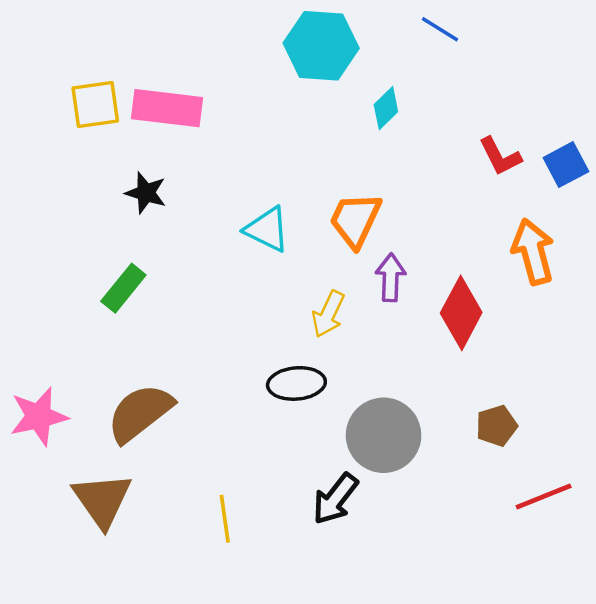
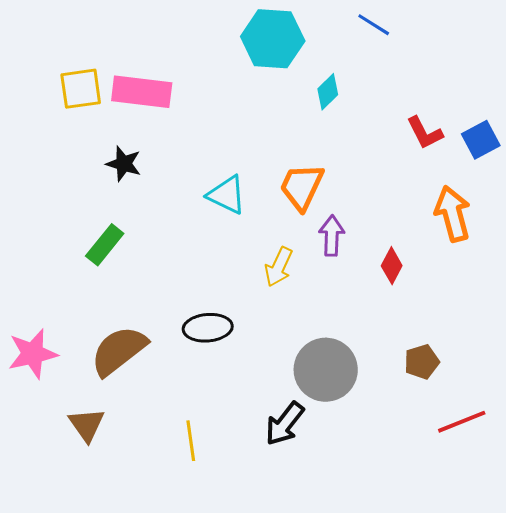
red diamond: (461, 313) -> (392, 266), size x0.6
black ellipse: (296, 383) -> (208, 328), moved
brown triangle: (102, 500) -> (87, 425), size x0.7

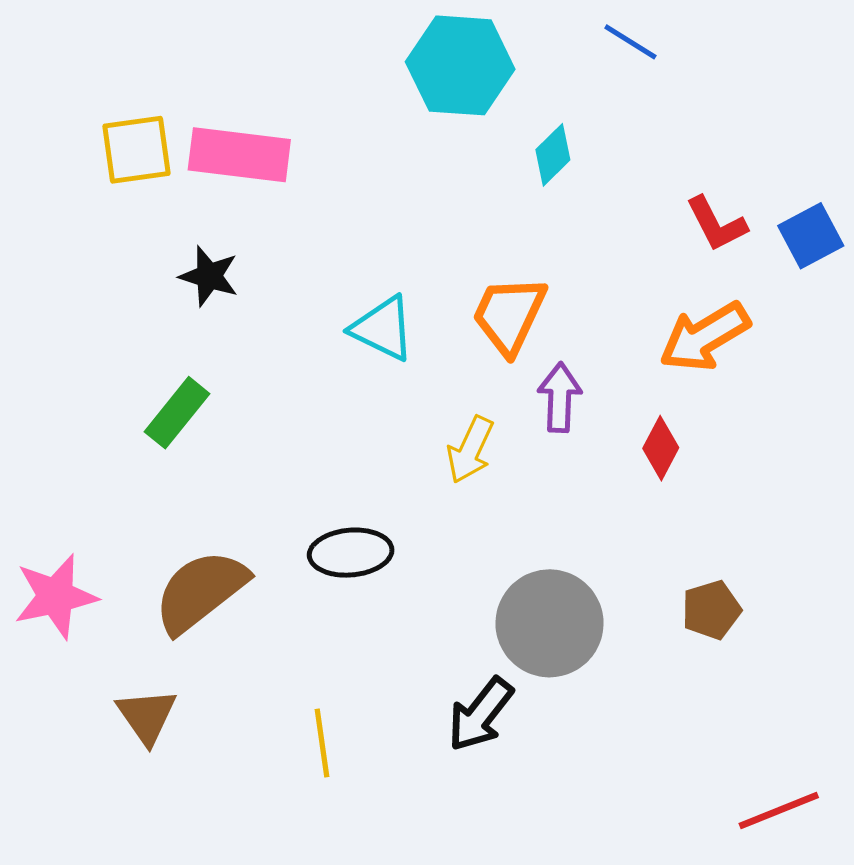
orange arrow: (453, 214) -> (705, 337), moved, turned -106
red line: (462, 422) -> (779, 810), moved

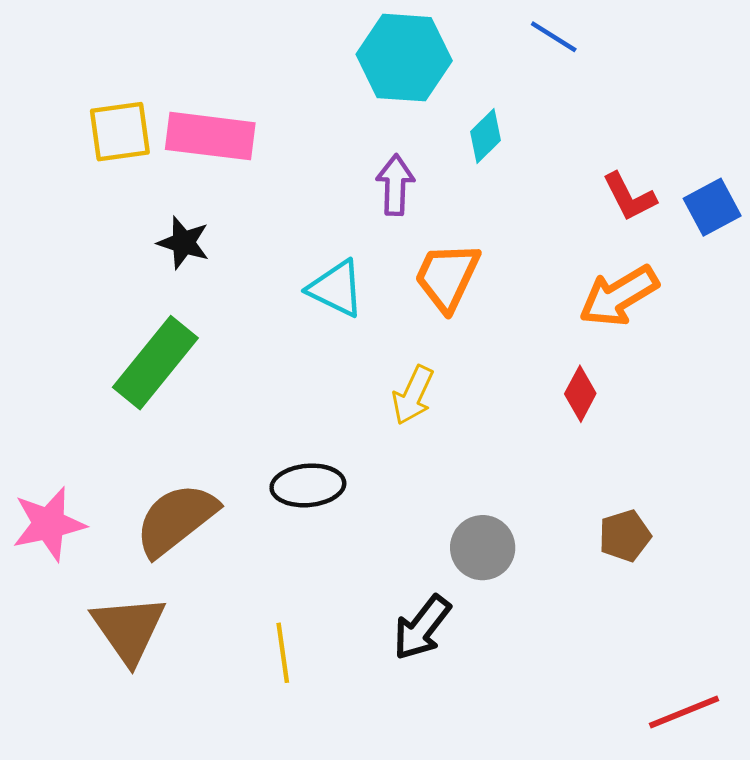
purple arrow: (560, 397) -> (395, 185), moved
green rectangle: (177, 413) -> (155, 363), size x1.5
gray circle: (550, 623) -> (483, 548), size x0.7
brown triangle: (147, 716) -> (129, 629), size x1.4

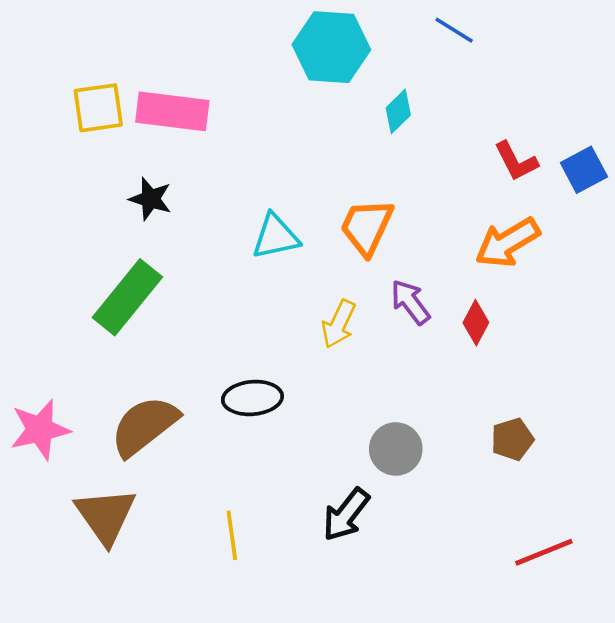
purple arrow: (395, 185) -> (410, 302), moved, turned -39
cyan triangle: (336, 289) -> (276, 236), turned -38
red line: (684, 712) -> (544, 552), moved

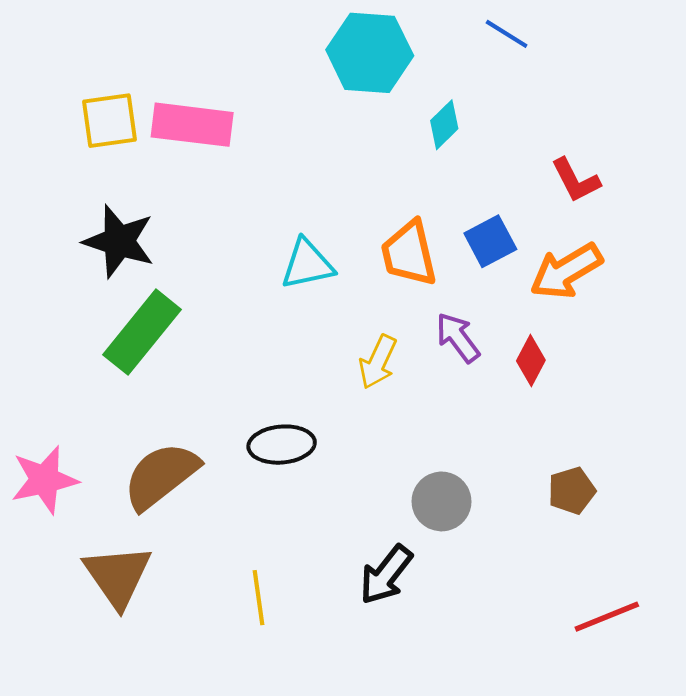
blue square: (584, 170) -> (490, 241), moved
black star: (150, 199) -> (119, 241), moved, size x1.5
orange trapezoid: (367, 227) -> (409, 253), turned -38

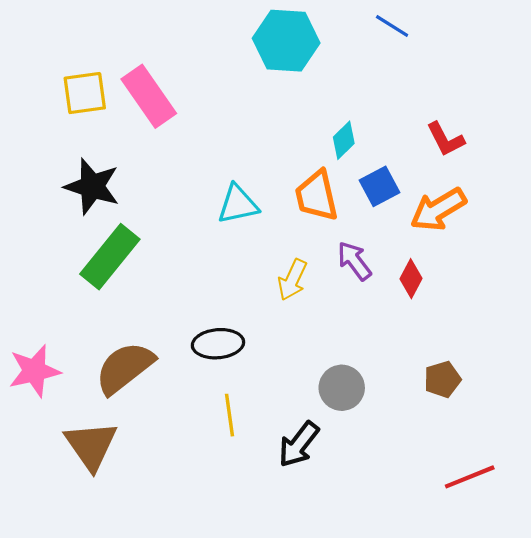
pink rectangle: (192, 125) -> (149, 96), turned 48
cyan diamond: (444, 125) -> (344, 140), moved
yellow line: (259, 598) -> (230, 415), moved

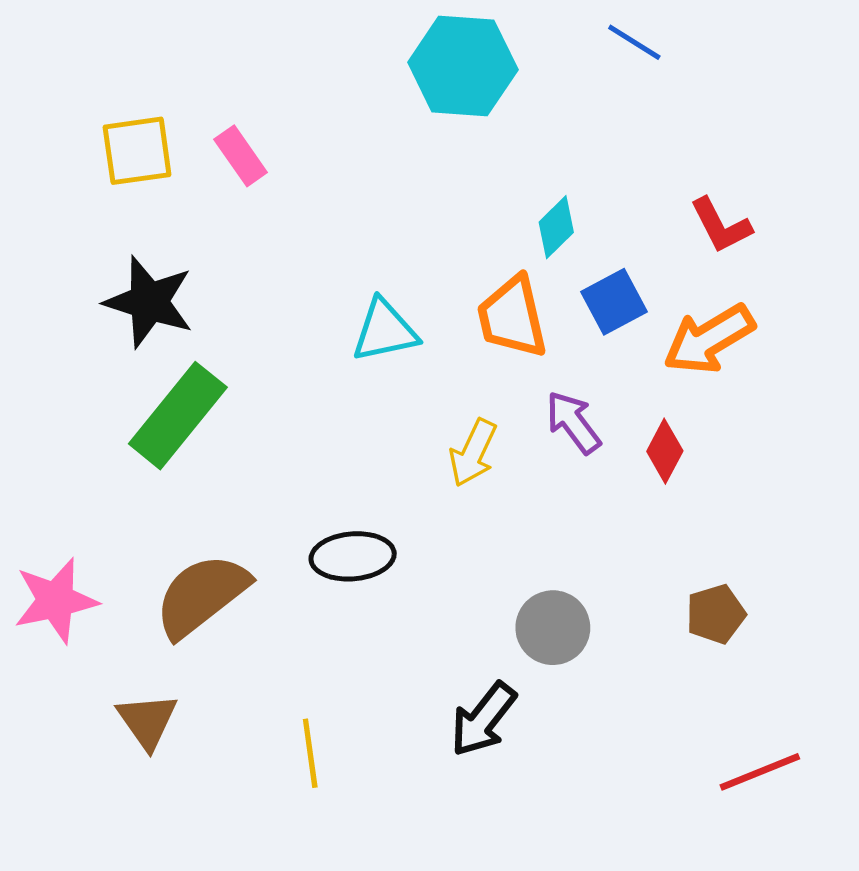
pink rectangle: (149, 96) -> (241, 156), size x0.6
yellow line: (230, 415) -> (310, 753), moved
brown triangle: (91, 445) -> (147, 721), size x0.7

